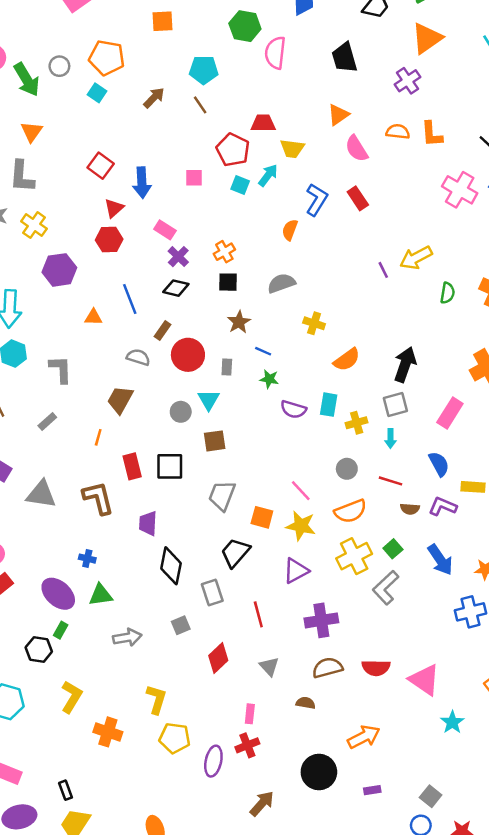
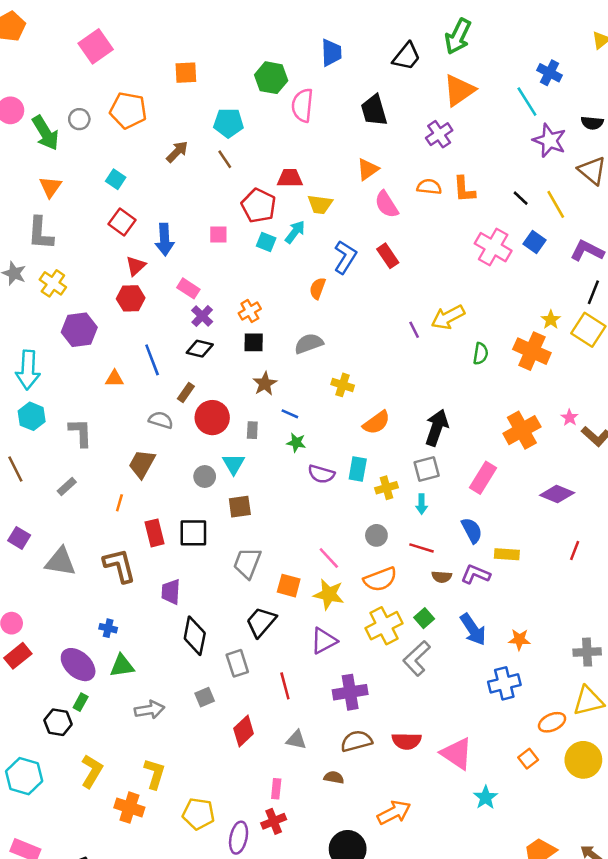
cyan square: (97, 93) -> (116, 179), moved
gray triangle: (269, 666) -> (296, 740), turned -35
yellow L-shape: (156, 699) -> (155, 774), moved

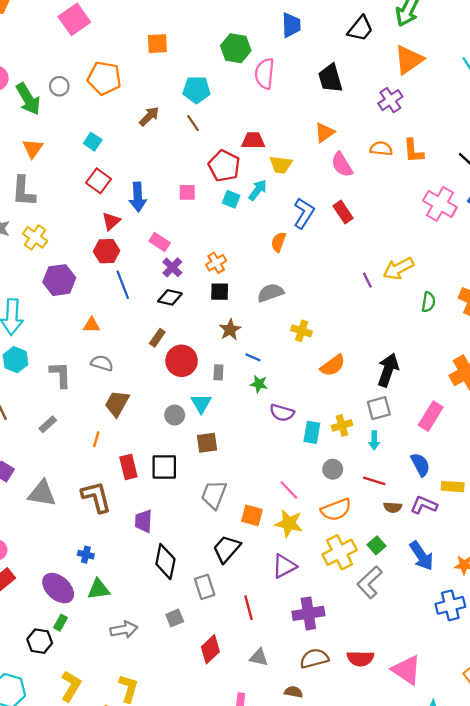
blue line: (152, 360) -> (123, 285), moved
gray semicircle: (161, 420) -> (102, 363), moved
cyan rectangle: (358, 469) -> (312, 432), moved

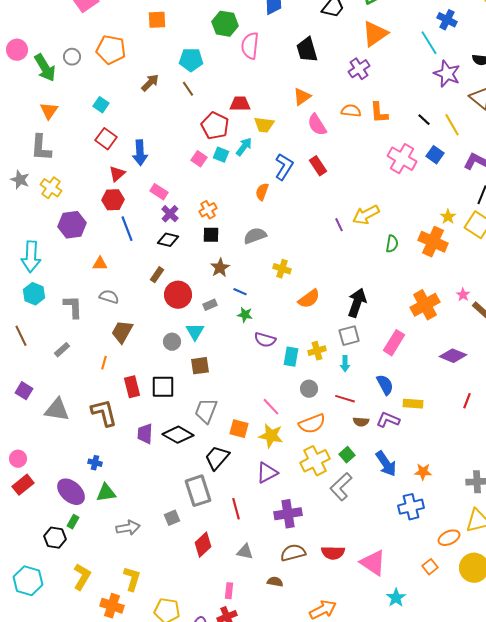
pink square: (187, 192) -> (199, 159), moved, turned 35
gray rectangle: (218, 372) -> (210, 305), turned 64
black diamond: (165, 562) -> (178, 435), moved, turned -72
gray rectangle: (205, 587) -> (198, 491), size x1.4

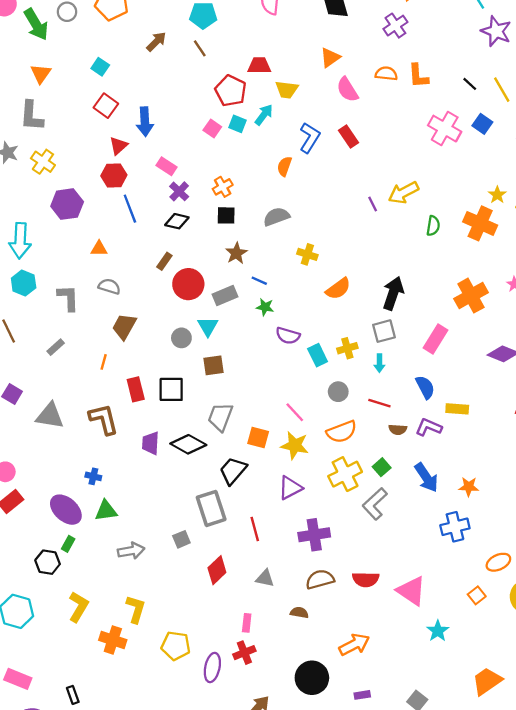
gray rectangle: (210, 305) -> (225, 296), size x1.5
cyan rectangle: (291, 357) -> (318, 355), turned -36

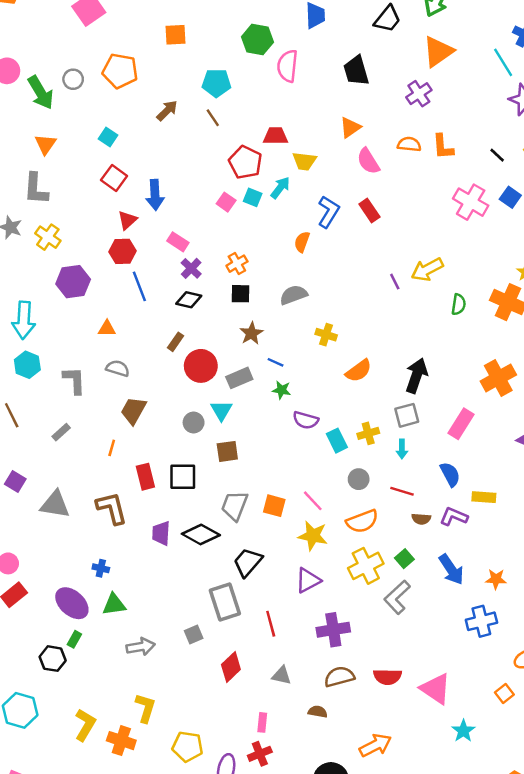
orange square: (258, 437) -> (274, 506), moved
yellow L-shape: (78, 607) -> (85, 725), moved

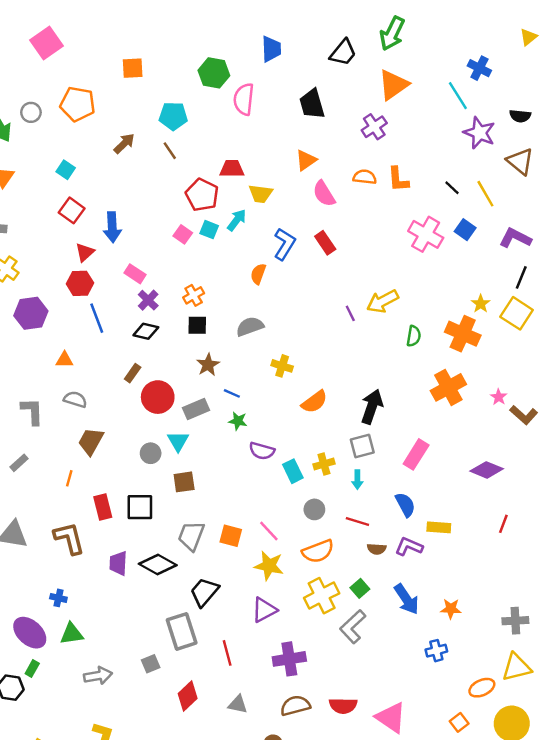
orange cross: (498, 378) -> (448, 387), moved
blue cross: (481, 621) -> (436, 651), size x0.7

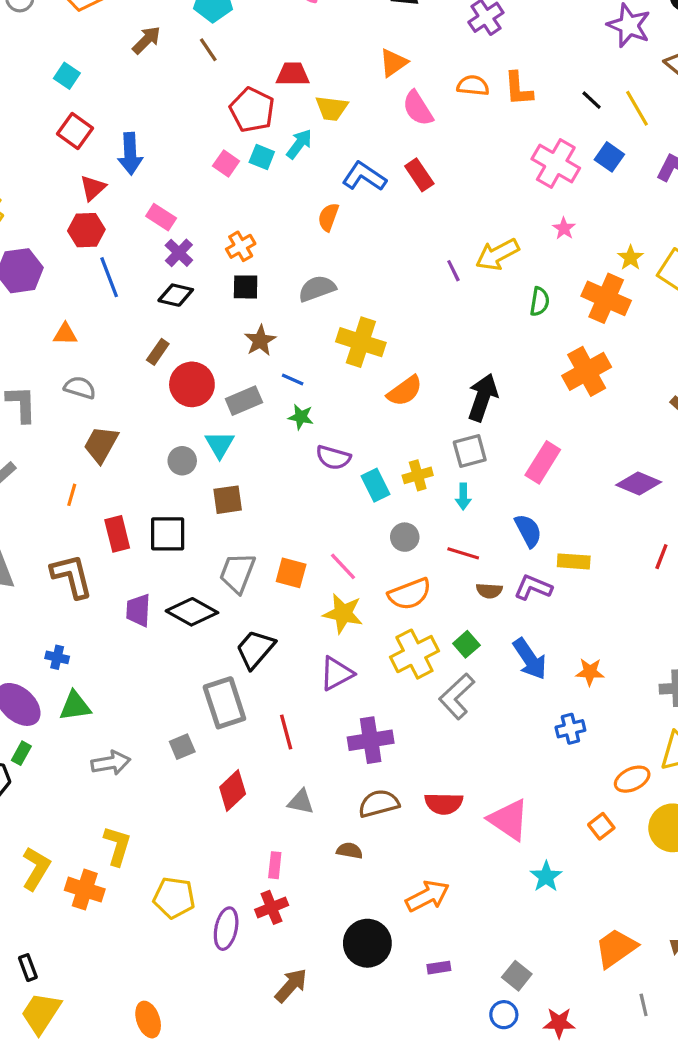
blue L-shape: (285, 244) -> (364, 176), turned -88
yellow cross: (282, 366) -> (361, 342), size x1.6
pink star: (499, 397) -> (564, 228), moved

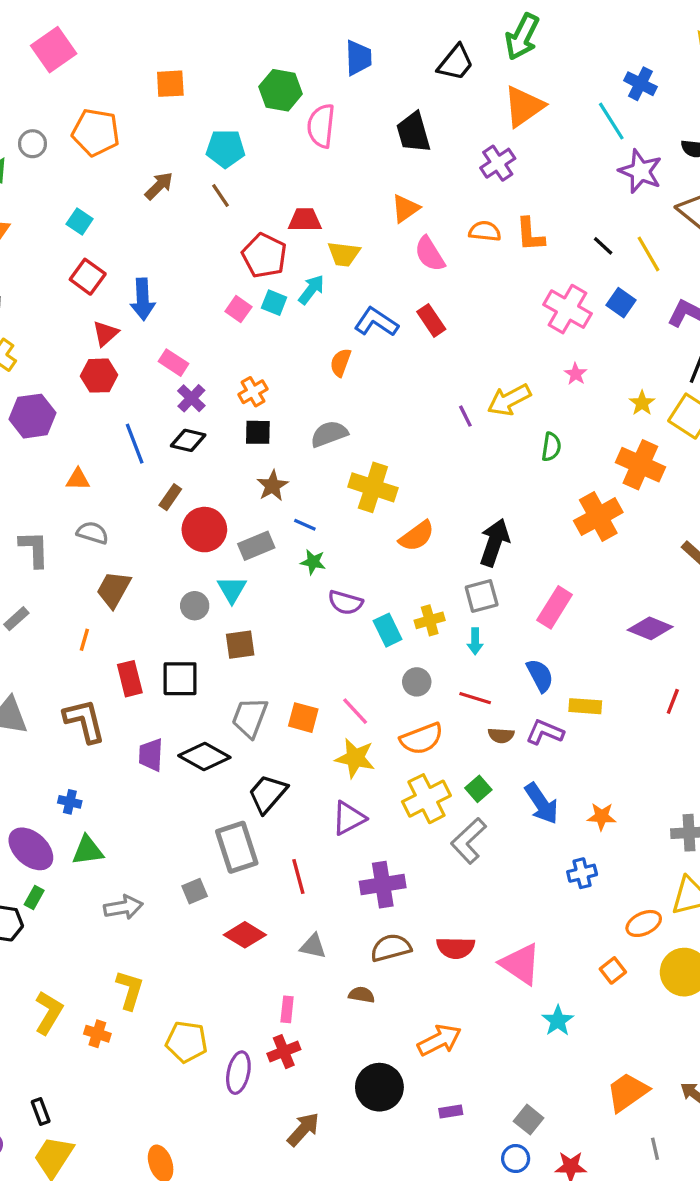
blue line: (109, 277) -> (135, 444), moved
orange cross: (606, 298) -> (640, 465), moved
red diamond: (233, 790) -> (245, 935), turned 75
orange cross: (85, 890) -> (97, 1034), size x0.7

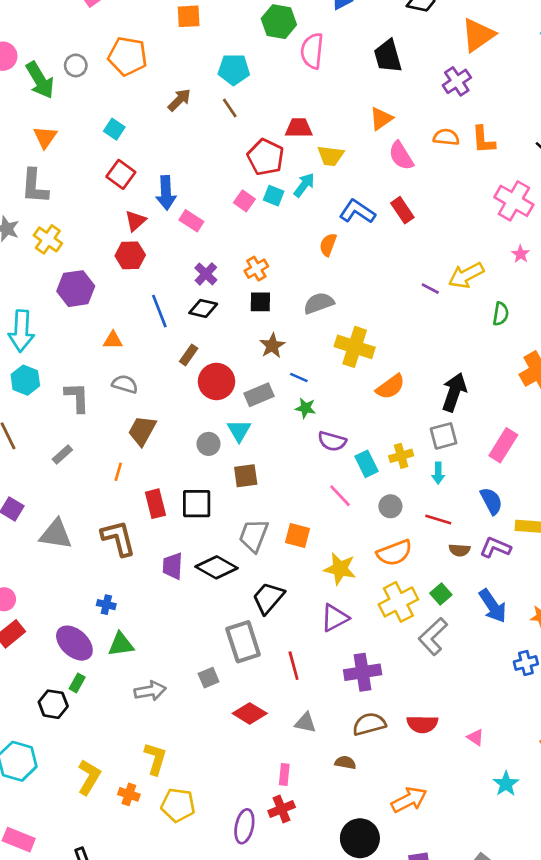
pink rectangle: (174, 363) -> (191, 221), moved
purple line: (465, 416) -> (430, 289), turned -36
pink line: (355, 711) -> (340, 496), moved
pink triangle: (520, 964) -> (475, 737), size x0.5
yellow pentagon: (187, 1042) -> (178, 805), moved

